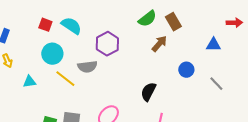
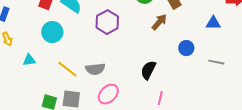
gray semicircle: (87, 67) -> (95, 69), moved
yellow line: (65, 79) -> (67, 69), moved
gray line: (216, 84) -> (216, 62), turned -35

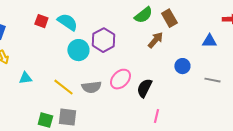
cyan circle: (52, 32) -> (78, 50), moved
pink ellipse: (108, 94) -> (120, 79), moved

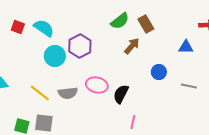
pink ellipse: (120, 79) -> (97, 85), turned 60

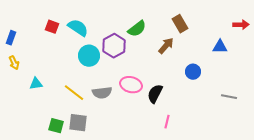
green semicircle: (120, 21) -> (137, 29), moved
gray line: (189, 86) -> (229, 97), moved

